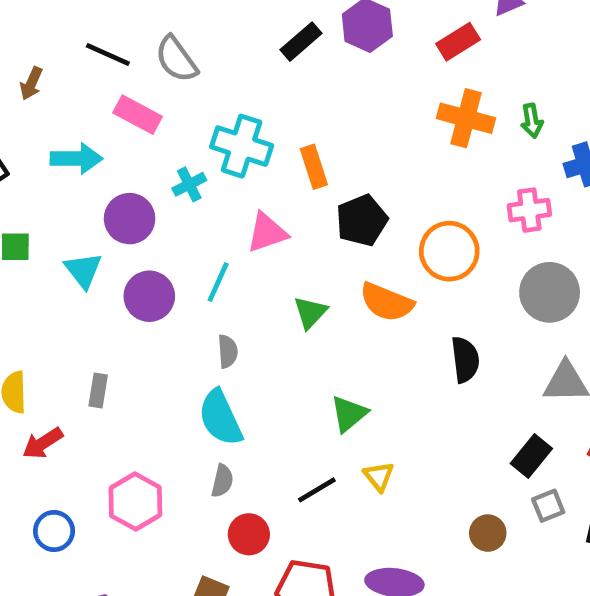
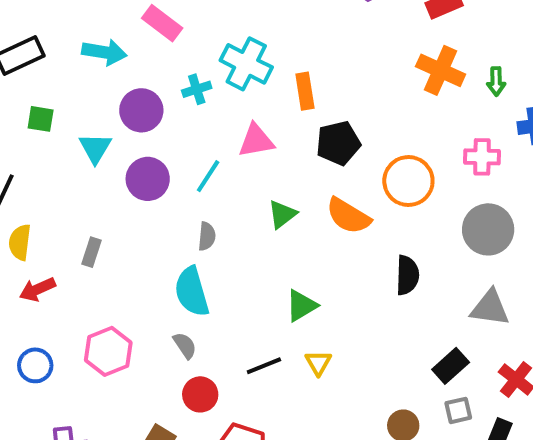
gray semicircle: (222, 481) -> (185, 345), turned -56

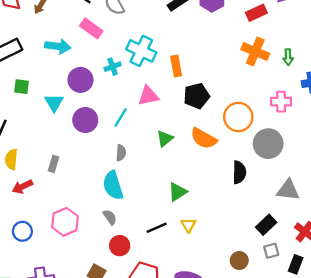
gray circle: (488, 229) -> (268, 144), moved

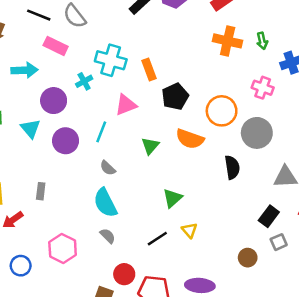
pink cross: (281, 102) -> (263, 88), turned 30
gray semicircle: (121, 153) -> (108, 168), turned 140
red circle: (120, 246) -> (124, 274), moved

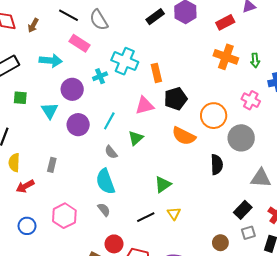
pink triangle: (126, 105) -> (144, 106), moved
green triangle: (150, 146) -> (136, 138), moved

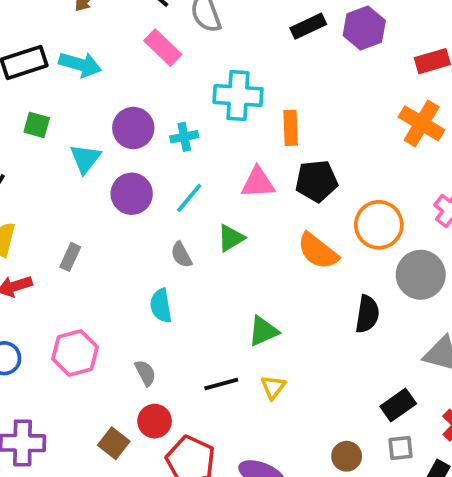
cyan arrow: (51, 61) -> (80, 64), moved
cyan cross: (125, 61) -> (238, 96), turned -30
cyan cross: (100, 76) -> (184, 137), moved
cyan semicircle: (105, 181) -> (161, 306), size x0.7
gray semicircle: (104, 210) -> (145, 373), moved

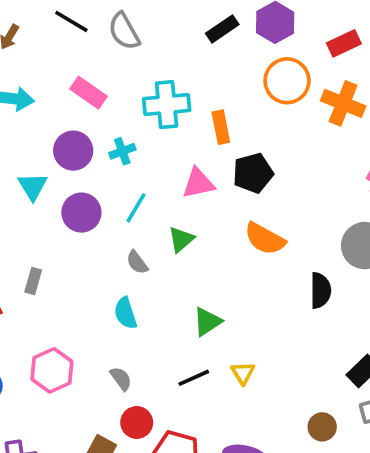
pink rectangle: (163, 48) -> (89, 93), moved
orange circle: (379, 225) -> (287, 81), moved
green triangle: (263, 331) -> (207, 322), moved

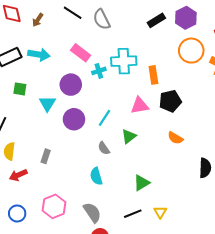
cyan cross: (122, 151) -> (99, 71), moved
orange semicircle: (265, 239) -> (175, 138), size x0.7
gray semicircle: (121, 379) -> (92, 212), size x1.5

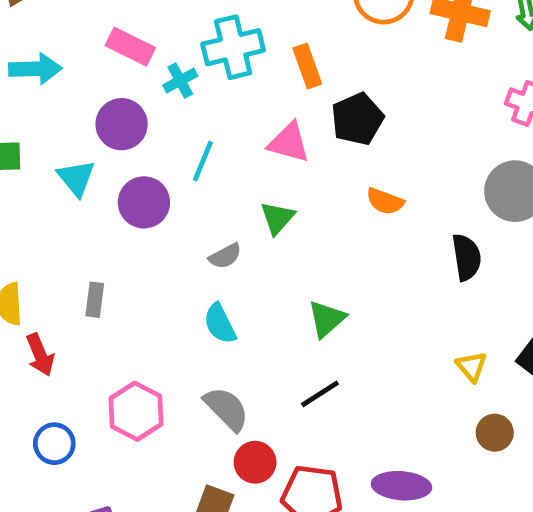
pink triangle: (140, 106) -> (289, 142), turned 36
cyan line: (104, 118) -> (203, 161), moved
gray semicircle: (104, 148) -> (225, 256), turned -72
red arrow: (18, 175) -> (40, 355), turned -78
yellow triangle: (160, 212) -> (472, 366), moved

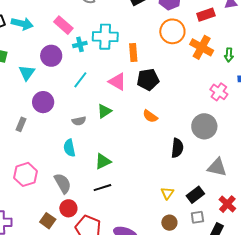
purple circle: (144, 202) -> (43, 102), moved
green triangle: (327, 319) -> (103, 161), moved

